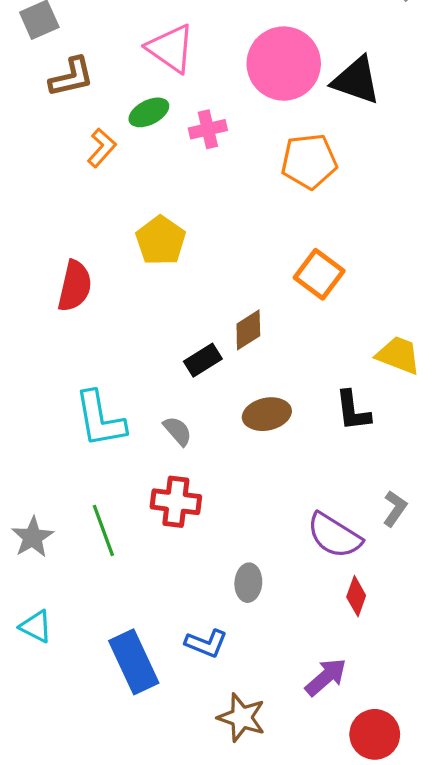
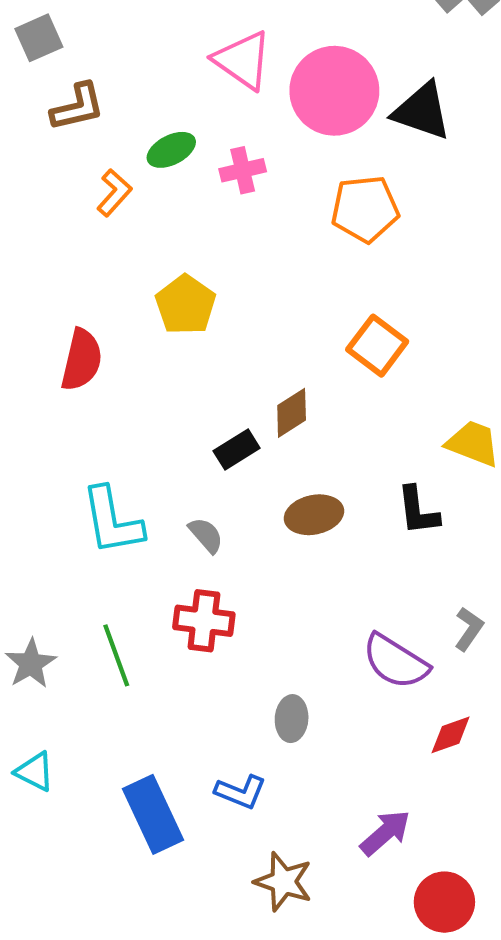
pink triangle: (171, 48) -> (243, 60), moved
red diamond: (356, 596) -> (451, 735), moved, turned 51

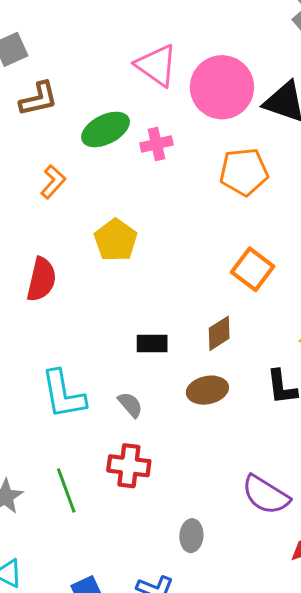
green ellipse: (171, 150) -> (106, 129), size x1.4
orange L-shape: (114, 193) -> (53, 182), moved
brown diamond: (292, 413) -> (219, 333), moved
black rectangle: (237, 450) -> (152, 343), turned 32

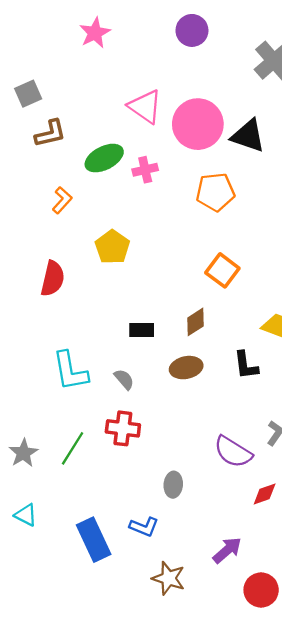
green line: (66, 491) -> (73, 448), turned 52

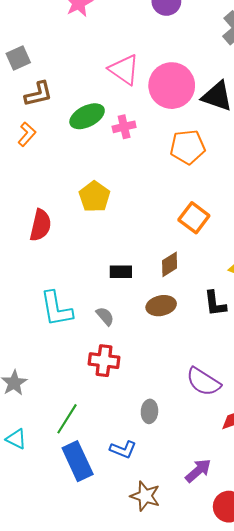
orange L-shape: (62, 200) -> (27, 134), moved
green line: (73, 448) -> (67, 419), moved

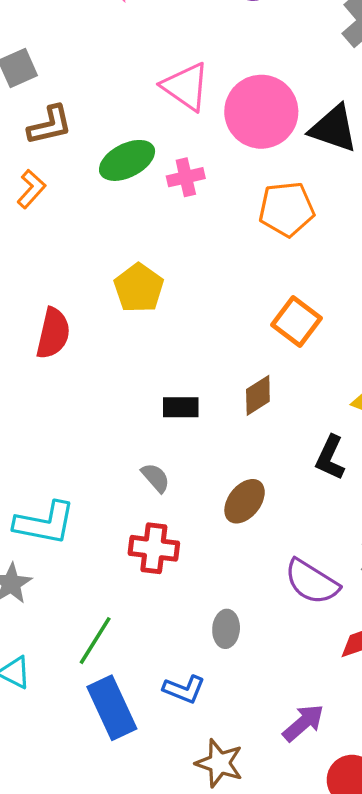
black L-shape: (215, 303) -> (330, 458), turned 32
brown ellipse: (161, 306) -> (245, 501), moved, turned -40
cyan L-shape: (56, 309) -> (45, 523), moved, turned -69

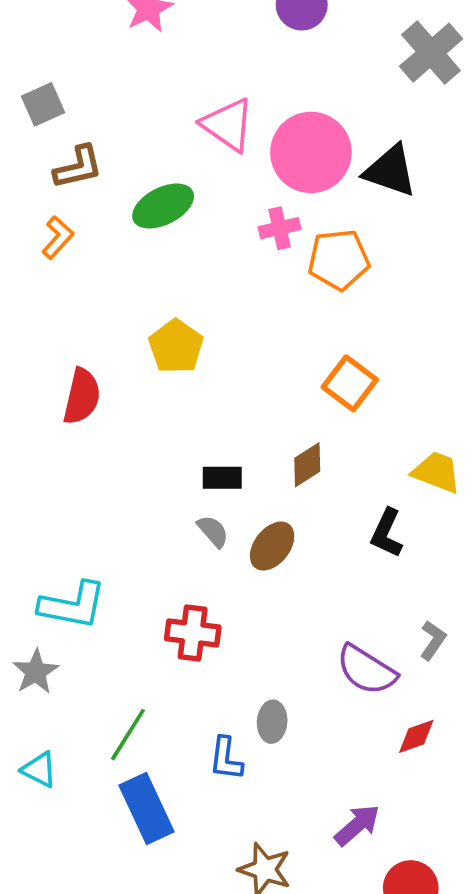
pink cross: (186, 177) -> (280, 228), moved
gray semicircle: (156, 478) -> (213, 531), moved
brown ellipse: (245, 501) -> (272, 546), moved
blue L-shape: (184, 689) -> (226, 759), moved, turned 75

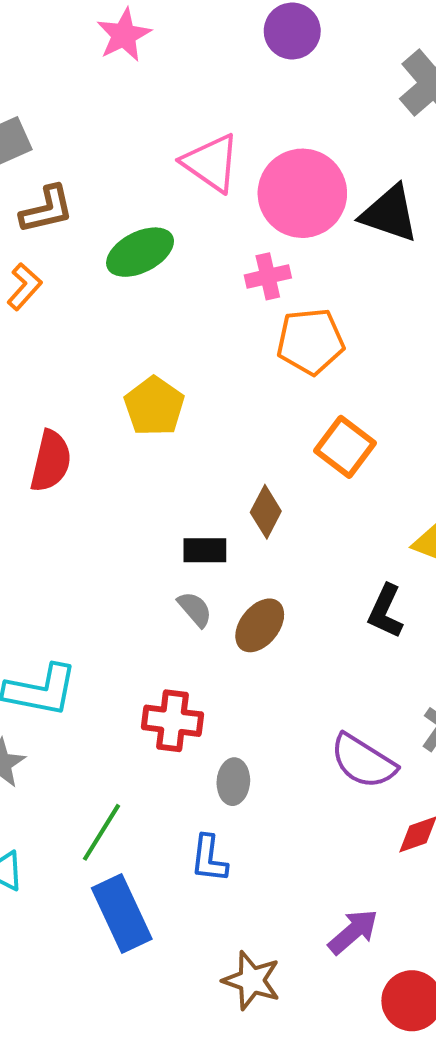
orange pentagon: (339, 260) -> (310, 341), moved
brown diamond: (307, 465) -> (266, 512), moved, turned -30
gray ellipse: (272, 722) -> (233, 782), moved

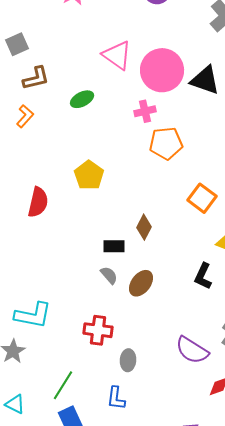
green ellipse: (140, 252) -> (82, 99), size x0.7
orange square: (345, 447) -> (202, 198), moved

